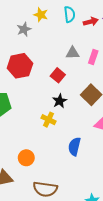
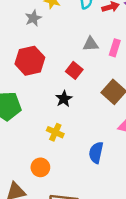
black star: (60, 101) -> (64, 99), moved
yellow cross: (49, 120) -> (55, 132), moved

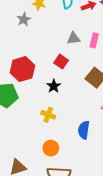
red hexagon: (30, 61) -> (22, 69), moved
orange circle: (40, 167) -> (51, 148), moved

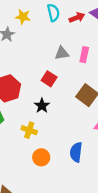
yellow cross: (48, 115) -> (29, 130), moved
orange circle: (51, 148) -> (41, 157), moved

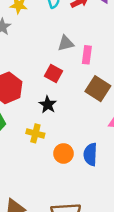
pink rectangle: (84, 55) -> (87, 55), moved
orange circle: (41, 157) -> (63, 153), moved

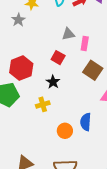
yellow cross: (35, 133) -> (43, 104), turned -32
orange circle: (63, 153) -> (65, 131), moved

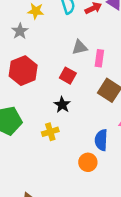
red hexagon: (21, 68) -> (23, 71), moved
blue semicircle: (86, 122) -> (101, 140), moved
orange circle: (65, 131) -> (88, 162), moved

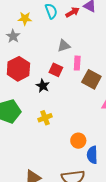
pink rectangle: (99, 58) -> (77, 63), moved
black star: (62, 105) -> (43, 86), moved
blue semicircle: (101, 140) -> (92, 155), moved

